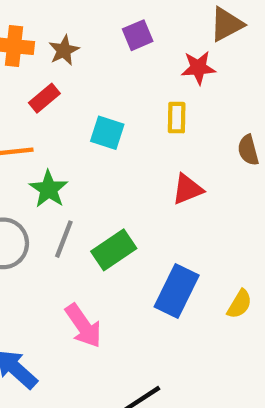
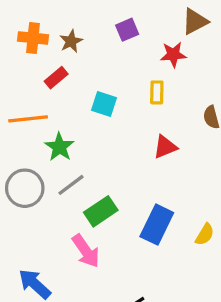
gray line: (64, 239) -> (71, 185), turned 32
green rectangle: (114, 250) -> (101, 211), moved

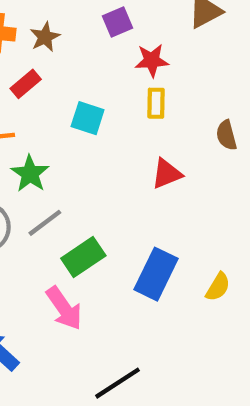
red star: (173, 54) -> (152, 60), moved

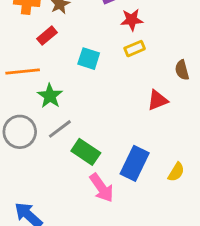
yellow rectangle: (156, 103) -> (135, 49), turned 66
red triangle: (167, 174) -> (158, 100), moved
green rectangle: (83, 257) -> (86, 152), turned 68
pink arrow: (64, 308) -> (102, 188), moved

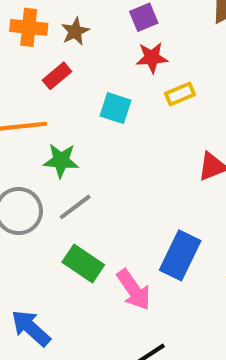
red star: (132, 20) -> (152, 58), moved
green star: (50, 96) -> (61, 161), turned -30
green rectangle: (86, 152) -> (83, 263), moved

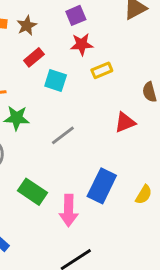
red rectangle: (57, 76) -> (34, 57), moved
gray line: (75, 207) -> (63, 135), moved
pink arrow: (134, 290) -> (69, 210), turned 36

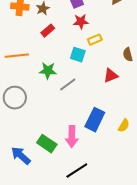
cyan square: (56, 80) -> (78, 55), moved
green star: (17, 118) -> (48, 71), moved
green rectangle: (32, 192) -> (47, 144), moved

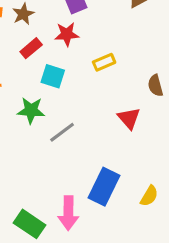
red star: (81, 22) -> (67, 34), moved
cyan square: (78, 55) -> (53, 76), moved
red triangle: (111, 76) -> (129, 118), turned -49

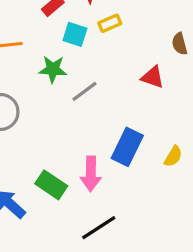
yellow rectangle: (104, 62) -> (110, 23), moved
red triangle: (129, 118) -> (153, 77), turned -30

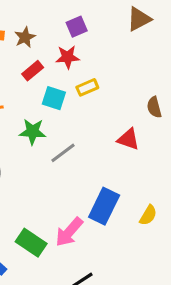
pink arrow: (91, 174) -> (69, 232), turned 40

